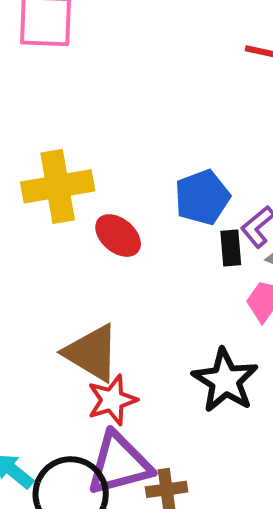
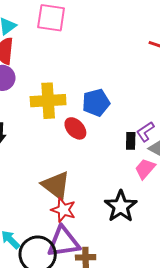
blue pentagon: (202, 197) -> (96, 103), moved
red star: (112, 400) -> (63, 210), turned 30

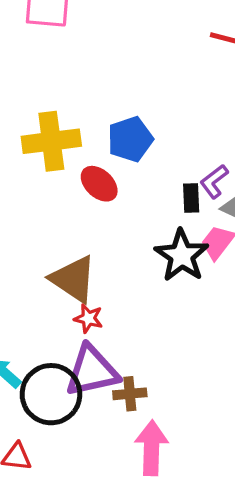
black star: (121, 206) -> (182, 256), moved
red star: (63, 210) -> (88, 318), size x0.7

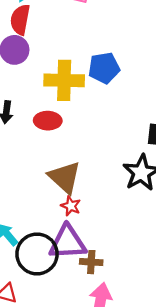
blue pentagon: (130, 139) -> (104, 68), moved
red ellipse: (99, 184) -> (48, 121), moved, turned -50

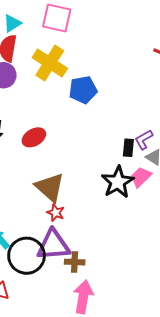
yellow cross: (64, 80) -> (50, 63), moved, turned 32
red ellipse: (48, 121) -> (34, 137), turned -30

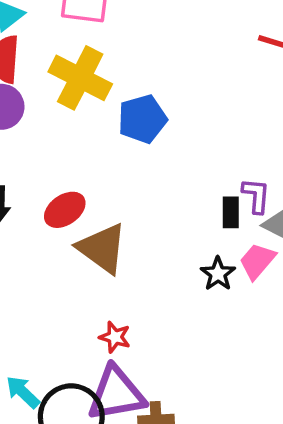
purple L-shape: (144, 140) -> (256, 196), turned 130
black star: (118, 182) -> (218, 274), size x0.6
brown triangle: (50, 187) -> (102, 248), moved

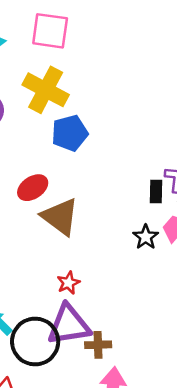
blue pentagon: (142, 119) -> (70, 133), moved
red star: (115, 337) -> (68, 283), turned 30

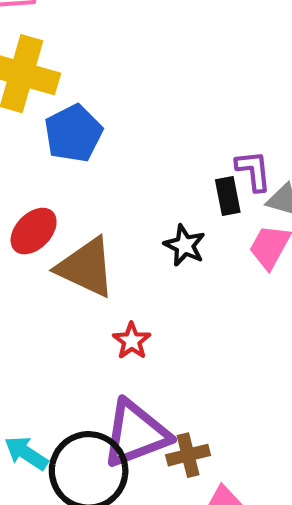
black star: (146, 237) -> (185, 245), moved
red star: (68, 283) -> (132, 341), moved

